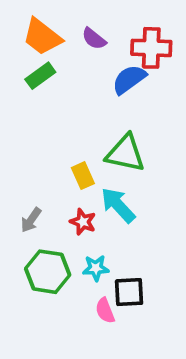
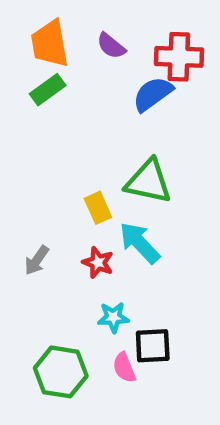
orange trapezoid: (42, 37) -> (50, 44), turned 42
green hexagon: (48, 272) -> (61, 372), moved

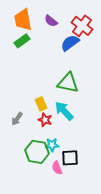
red cross: (179, 57) -> (82, 26), turned 35
yellow rectangle: (98, 208) -> (41, 104), moved
green hexagon: (61, 372) -> (37, 152), moved

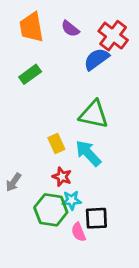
green rectangle: (22, 41) -> (30, 74), moved
gray arrow: (17, 119) -> (13, 182), moved
red star: (45, 120) -> (62, 177), moved

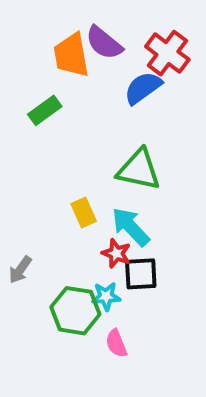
orange trapezoid: (31, 27) -> (71, 55), moved
purple semicircle: (70, 29) -> (104, 43), size x1.4
red star: (62, 177) -> (116, 253), moved
black square: (96, 218) -> (141, 274), moved

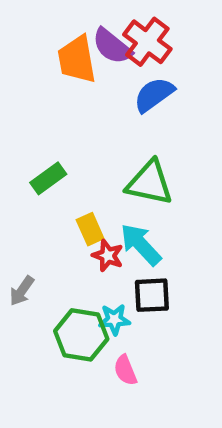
red cross: (167, 53) -> (147, 42), moved
green rectangle: (45, 110) -> (48, 178), moved
red star: (116, 253) -> (108, 256), moved

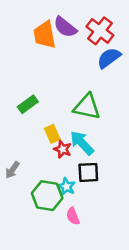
red cross: (147, 42) -> (100, 31), moved
blue semicircle: (154, 95) -> (109, 58), moved
cyan star: (114, 319) -> (66, 187), turned 30

